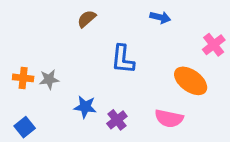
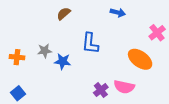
gray star: (49, 79) -> (45, 51), moved
blue star: (85, 107) -> (63, 61), moved
purple cross: (117, 120) -> (101, 90), moved

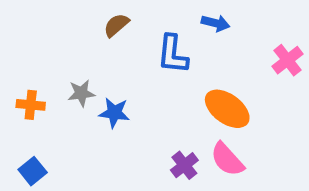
blue L-shape: (90, 43) -> (173, 54), moved
orange ellipse: (140, 59) -> (227, 109), moved
pink semicircle: (124, 87) -> (227, 159), turned 36

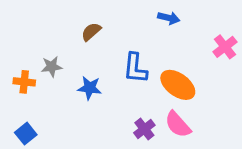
brown semicircle: (116, 25) -> (91, 32), moved
blue L-shape: (173, 54) -> (135, 68), moved
gray star: (81, 93) -> (52, 67), moved

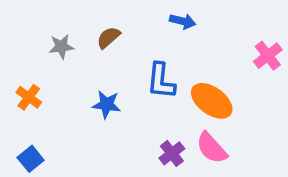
blue arrow: (169, 18) -> (183, 21), moved
gray star: (52, 67) -> (61, 47), moved
orange cross: (24, 82) -> (29, 97), turned 30

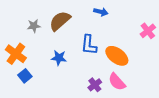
brown semicircle: (108, 37) -> (60, 21), size x1.6
orange cross: (29, 97) -> (16, 54), size x1.5
blue square: (31, 159) -> (25, 76), moved

